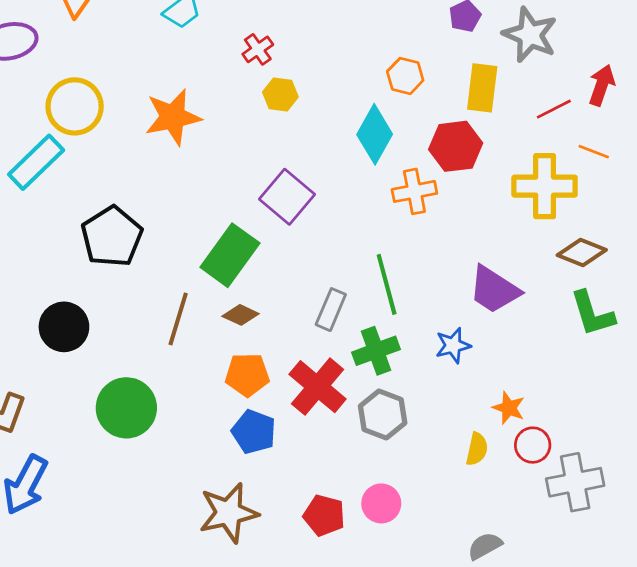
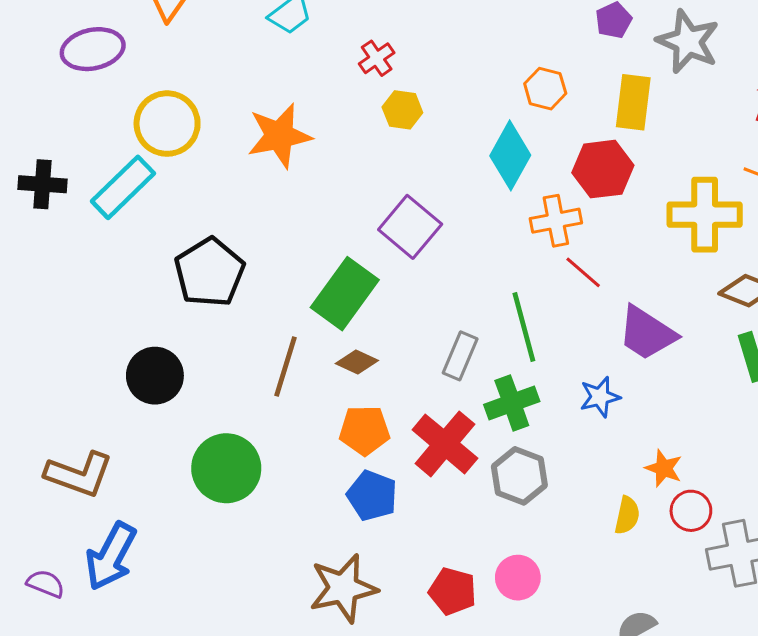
red line: (554, 109) -> (583, 272), moved, turned 68

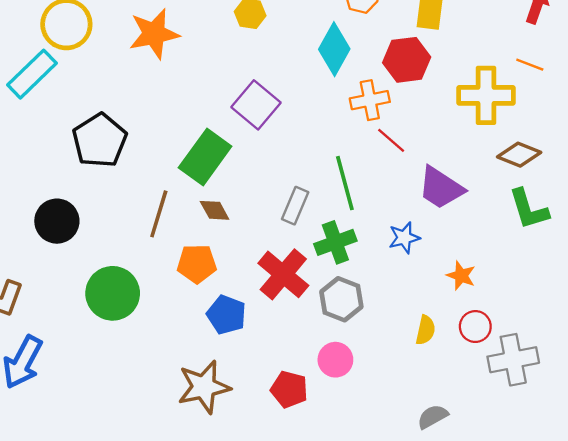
brown diamond: (357, 362) -> (215, 210), turned 36
orange pentagon: (364, 430) -> (197, 264), moved
orange star: (664, 468) -> (461, 276), moved
pink circle: (518, 578) -> (335, 360), moved

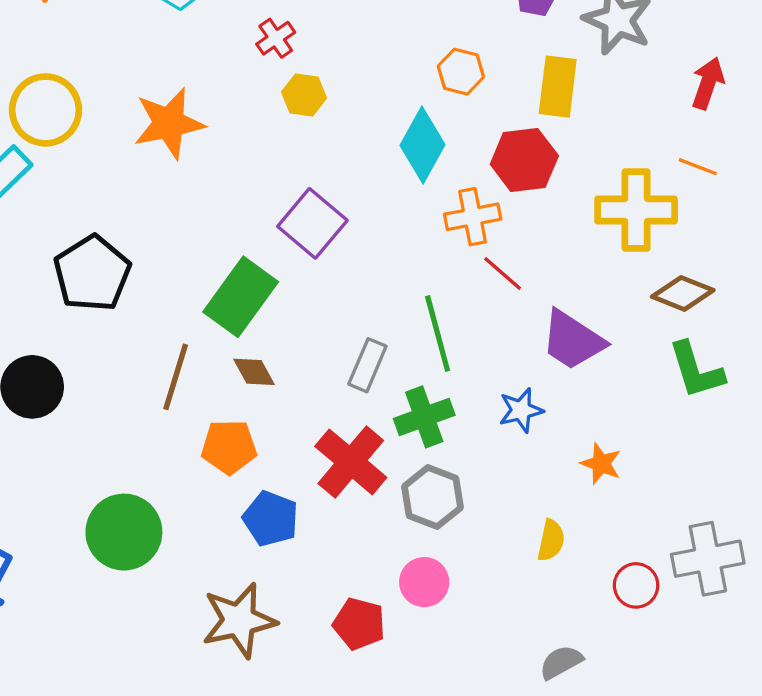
green circle: (113, 293) -> (124, 532), moved
red circle: (475, 327) -> (636, 585), moved
gray cross: (513, 360) -> (708, 559), moved

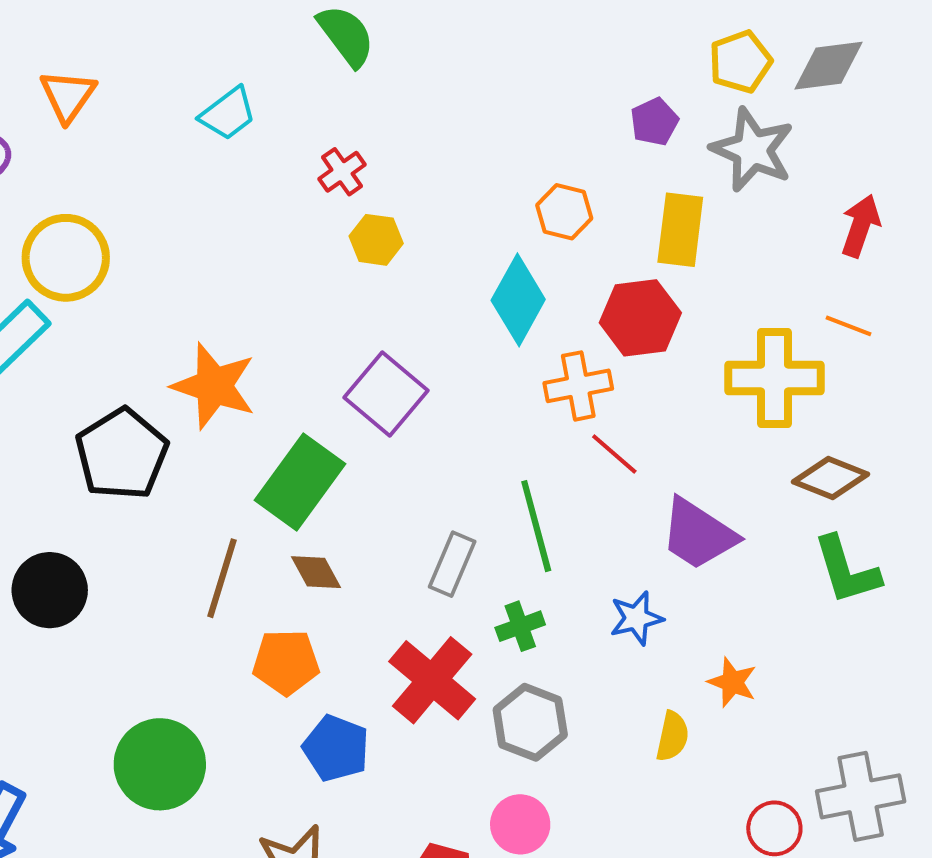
orange star: (169, 123) -> (214, 386), moved, turned 30
green cross: (424, 417) -> (520, 626), size x0.7
yellow semicircle: (551, 540) -> (672, 736), moved

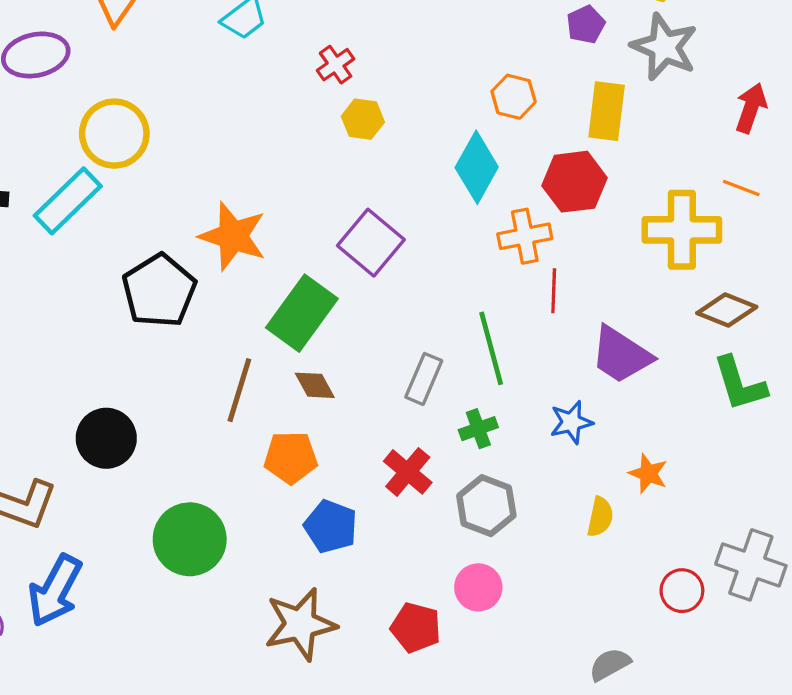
red line: (614, 454) -> (554, 291), turned 51
black circle: (50, 590) -> (106, 438), moved
red cross: (432, 680) -> (408, 472), size x0.7
gray cross: (861, 796) -> (751, 565), turned 30

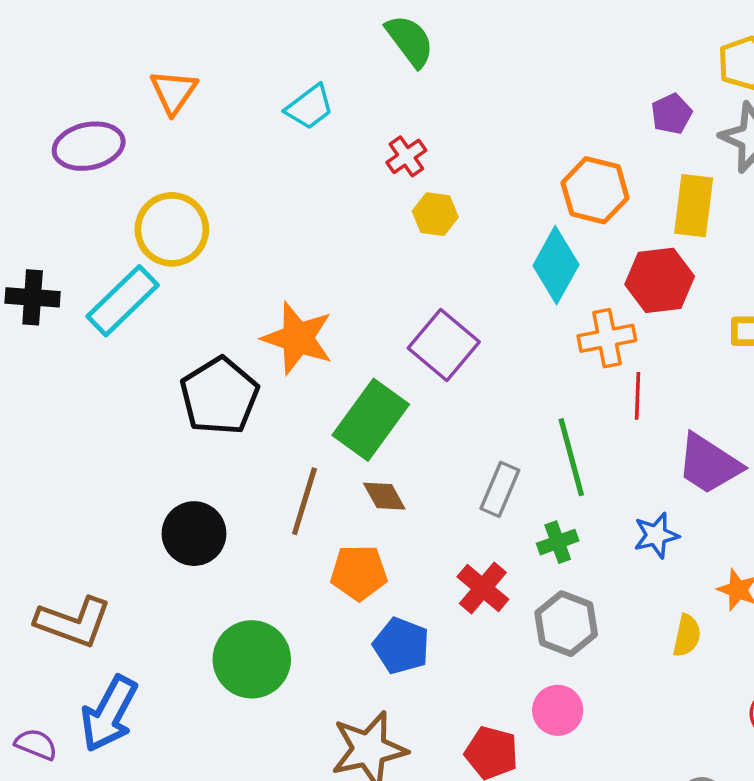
orange hexagon: (514, 97) -> (595, 190), size x1.4
black circle: (106, 438) -> (194, 534), moved

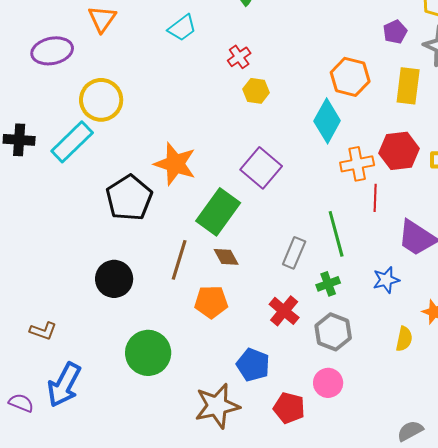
red hexagon: (660, 280) -> (399, 151), moved
brown L-shape: (73, 622) -> (43, 331), size x0.6
blue pentagon: (401, 646) -> (253, 365), moved

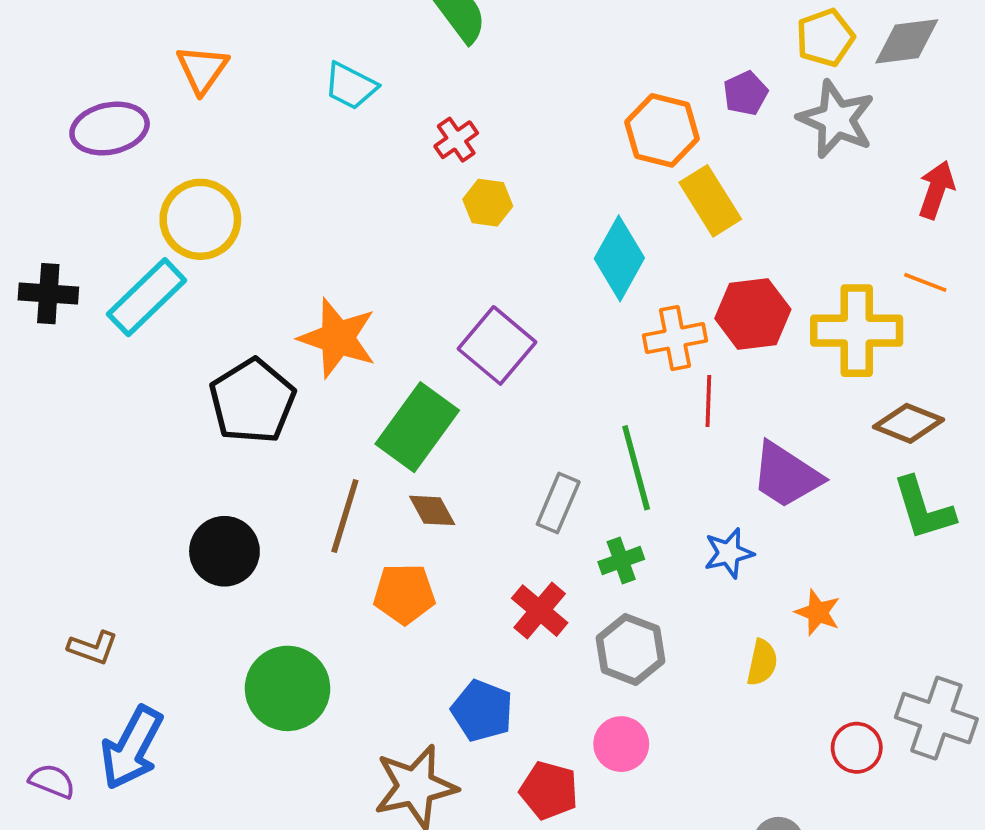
cyan trapezoid: (182, 28) -> (351, 86), turned 64
orange hexagon: (350, 77) -> (662, 130), moved
yellow rectangle: (408, 86) -> (710, 201), moved, turned -39

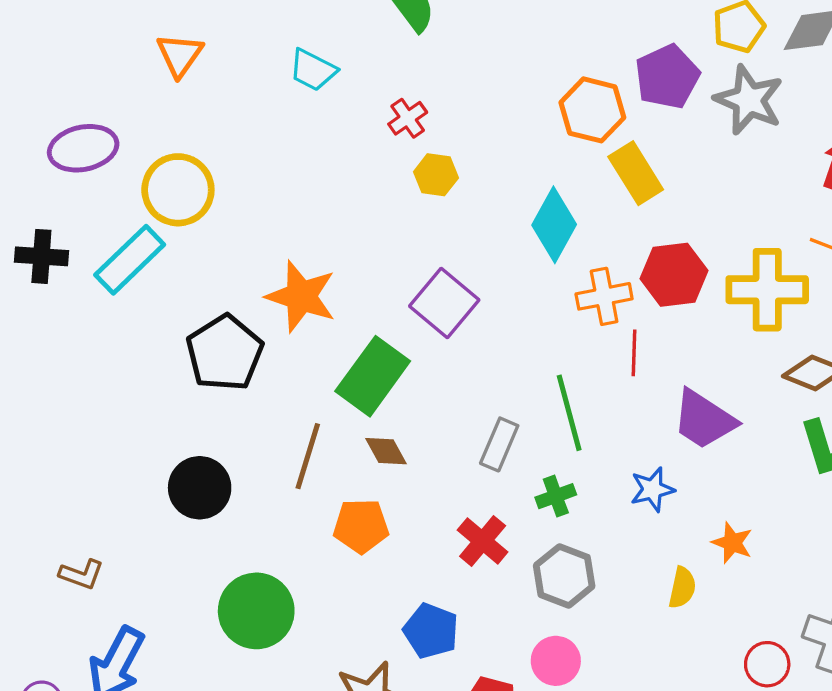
purple pentagon: (745, 93) -> (667, 77), size x1.6
purple ellipse: (110, 129) -> (83, 148), moved

